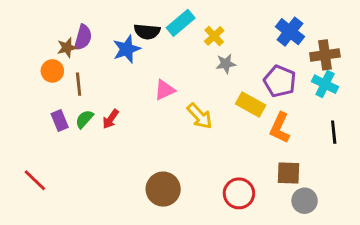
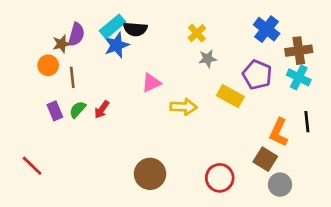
cyan rectangle: (181, 23) -> (112, 26), moved
yellow arrow: (200, 116) -> (183, 107), turned -45
orange L-shape: (280, 128) -> (279, 132), moved
brown square: (289, 173) -> (265, 159), turned 30

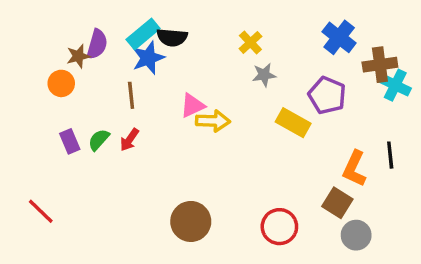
brown line: (72, 77) -> (131, 95), moved
cyan cross: (299, 77) -> (395, 85), moved
yellow arrow: (183, 107) -> (213, 121), moved

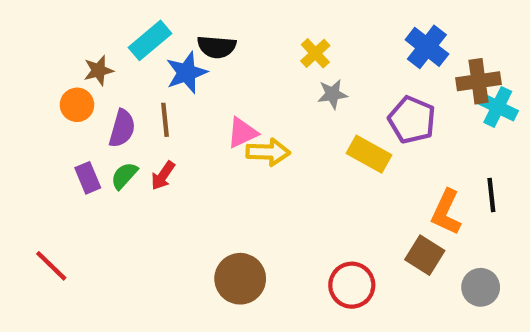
cyan rectangle: (143, 34) -> (150, 40), moved
purple semicircle: (97, 44) -> (122, 128), moved
gray circle: (356, 235) -> (481, 287), moved

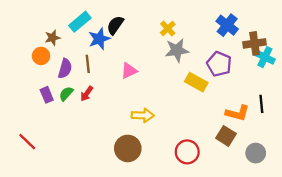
black semicircle: (217, 47) -> (115, 25), turned 120
gray star: (332, 94) -> (177, 50), size x1.5
yellow arrow: (268, 152) -> (143, 115), moved
orange L-shape: (446, 212) -> (237, 113), turned -100

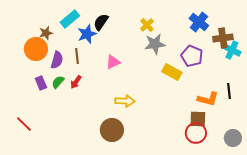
orange circle: (41, 56) -> (36, 49), size x1.5
brown square: (226, 136) -> (198, 119), turned -30
red circle: (187, 152) -> (196, 133), moved
gray circle: (256, 153) -> (233, 138), moved

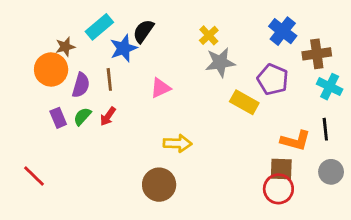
cyan cross: (232, 50) -> (330, 87), moved
gray circle: (233, 138) -> (331, 172), moved

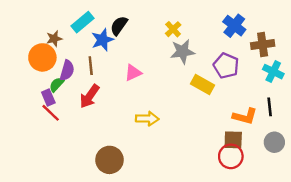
green semicircle: (82, 116) -> (57, 85), moved
red arrow: (108, 116) -> (89, 96), size x1.5
red line: (34, 176) -> (51, 113), moved
brown circle: (159, 185) -> (110, 160), moved

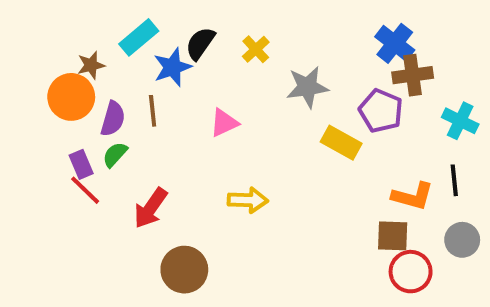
yellow cross: (173, 29) -> (256, 49), moved
brown cross: (263, 44) -> (413, 75), moved
green semicircle: (57, 85) -> (115, 154), moved
red arrow: (89, 96) -> (151, 208), moved
red circle: (231, 156) -> (411, 272), moved

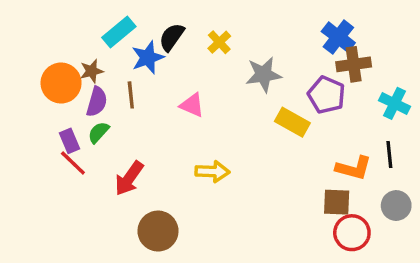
brown star: (91, 65) -> (92, 71), moved
pink triangle: (224, 123) -> (192, 105), turned 48

